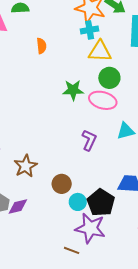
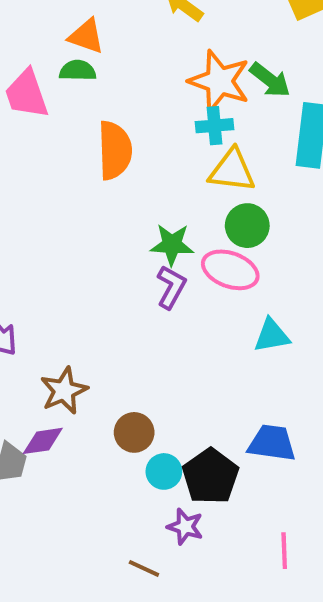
orange semicircle: (41, 46) -> (115, 150), size x1.8
purple L-shape: (89, 140) -> (171, 287), moved
purple diamond: (18, 207) -> (43, 441), moved
purple star: (90, 228) -> (185, 527), size x0.6

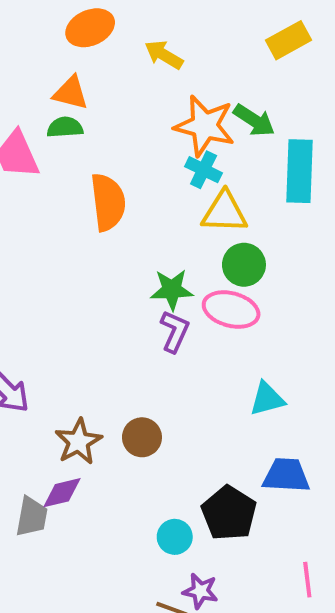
cyan cross: (215, 126) -> (204, 170), turned 36
cyan triangle: (272, 335) -> (267, 399), moved
brown circle: (134, 432) -> (142, 437), moved
cyan circle: (164, 471) -> (175, 537), moved
purple star: (185, 527) -> (200, 591), moved

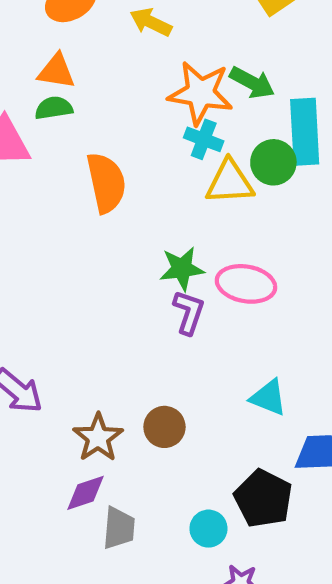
green circle: (244, 265) -> (273, 162), moved
cyan triangle: (267, 399) -> (268, 397), moved, turned 42
gray trapezoid: (32, 517) -> (119, 528), moved

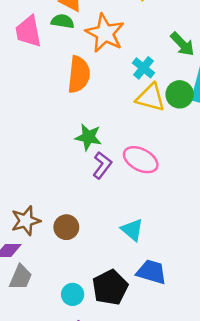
orange star: (201, 93) -> (105, 33), moved
green star: (182, 269) -> (88, 137), moved

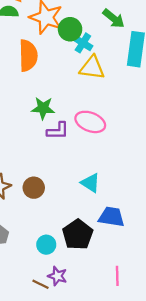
green circle: (180, 94) -> (70, 29), moved
purple L-shape: (102, 165) -> (58, 131), turned 60

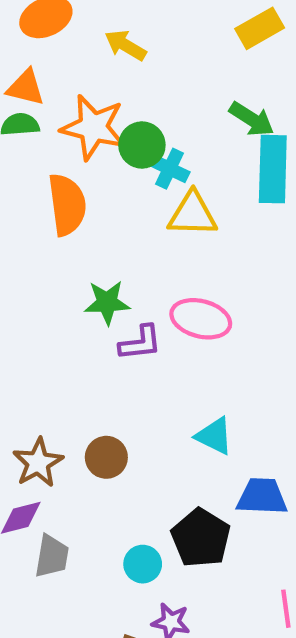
green arrow: (114, 18) -> (252, 119), moved

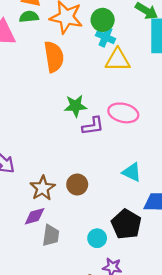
green circle: (142, 145) -> (103, 20), moved

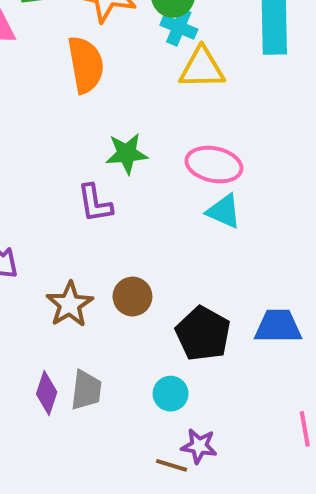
purple L-shape: (93, 126) -> (95, 203), moved, turned 90
cyan triangle: (132, 172) -> (224, 211), moved
purple diamond: (35, 216) -> (47, 393), moved, turned -55
black pentagon: (126, 224) -> (203, 334), moved

